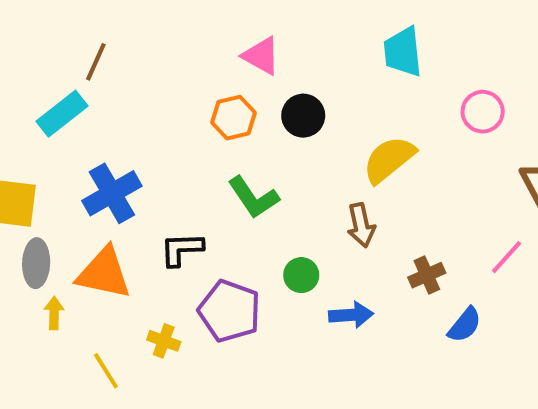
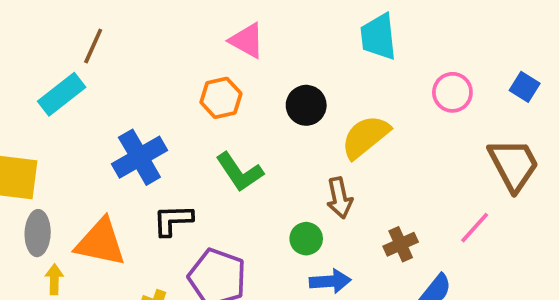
black circle: (303, 116) -> (306, 105), moved
blue cross: (112, 193) -> (139, 157), moved
green circle: (301, 275) -> (306, 239), moved

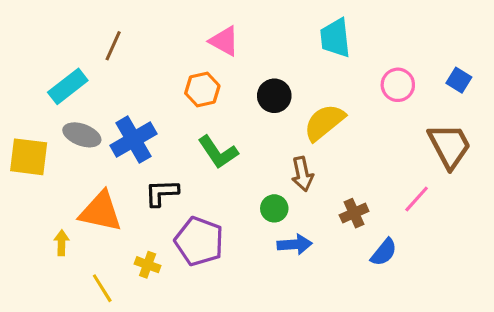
brown line: (93, 46) -> (113, 46), moved
gray ellipse: (38, 233) -> (82, 135), moved, turned -72

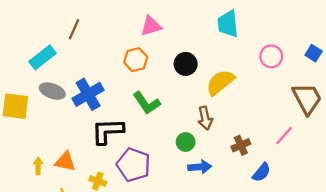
pink triangle: (224, 41) -> (151, 26), turned -45
black L-shape: (162, 193) -> (108, 131), size x1.4
orange triangle: (101, 212) -> (65, 162), moved, size x0.7

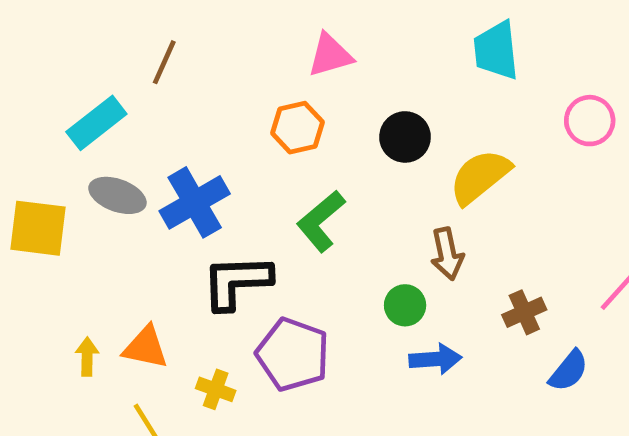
green L-shape: (147, 103) -> (321, 221), turned 84

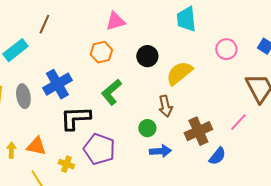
gray ellipse: (117, 195) -> (23, 96), moved, turned 60
brown cross: (524, 312) -> (198, 131), size x1.5

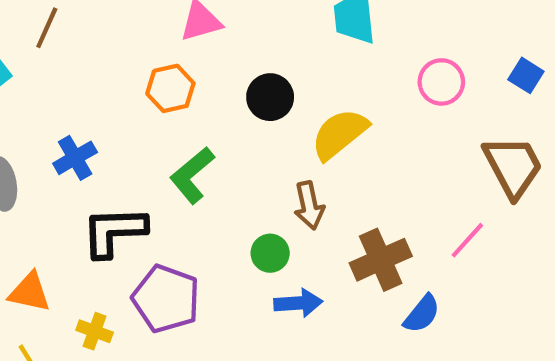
blue cross: (57, 84) -> (75, 158), size x0.7

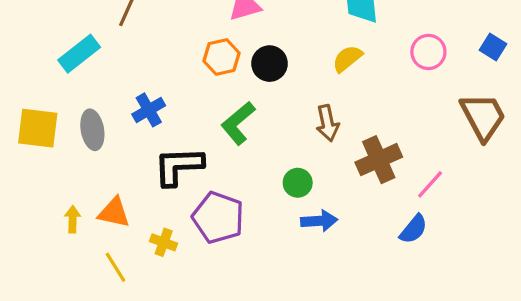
black circle: (270, 97) -> (270, 64), moved
yellow semicircle: (339, 134) -> (347, 59), moved, size x0.7
brown arrow: (309, 205) -> (327, 123), moved
pink line: (467, 240) -> (430, 184), moved
brown cross: (381, 260) -> (379, 160), moved

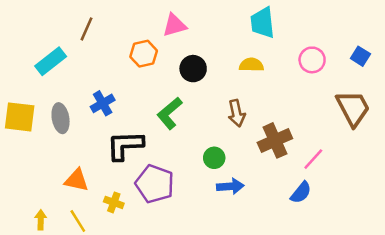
orange hexagon: (221, 57) -> (144, 54), moved
yellow semicircle: (347, 59) -> (251, 65), turned 40
yellow arrow: (73, 219) -> (41, 220), moved

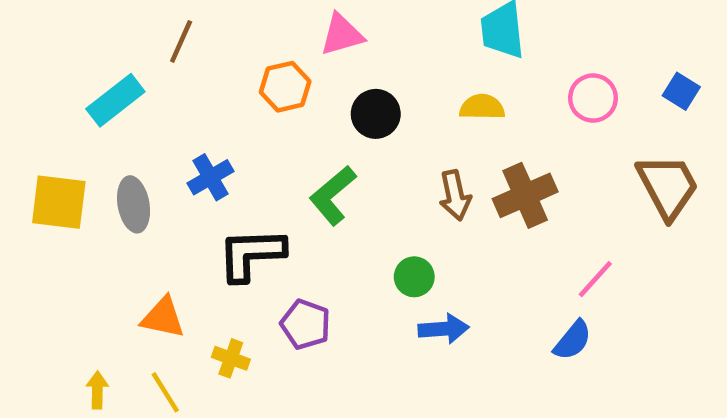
brown cross: (275, 140) -> (525, 195), moved
purple pentagon: (155, 184) -> (306, 324), size x0.7

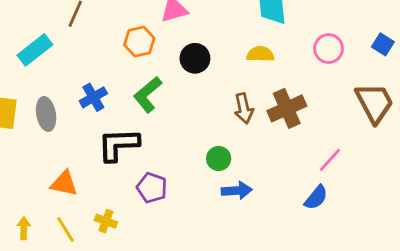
green L-shape: (333, 195) -> (148, 94), moved
yellow cross: (231, 358) -> (106, 221), moved

